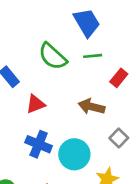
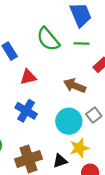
cyan circle: (74, 154) -> (69, 121), moved

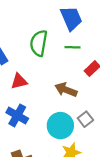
green semicircle: (48, 39) -> (39, 43), turned 50

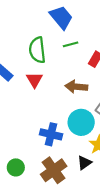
red triangle: (19, 81) -> (35, 80), moved, turned -30
blue cross: (17, 115) -> (51, 134), moved

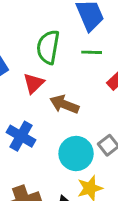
brown arrow: (76, 87) -> (64, 104), moved
blue cross: (51, 134) -> (21, 136), moved

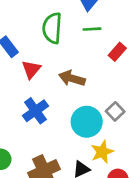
red triangle: (34, 83) -> (31, 69), moved
blue cross: (21, 136) -> (35, 111), turned 30

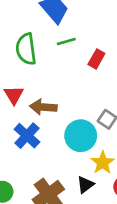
brown arrow: (72, 78) -> (43, 107), moved

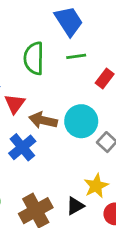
cyan circle: (81, 136) -> (81, 121), moved

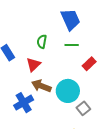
green semicircle: (34, 58) -> (42, 42), size x0.6
red triangle: (15, 104) -> (33, 65), moved

